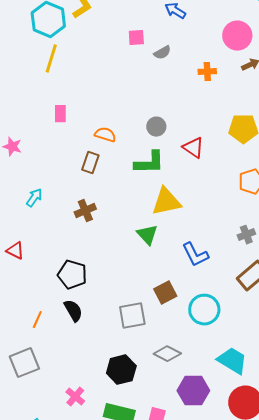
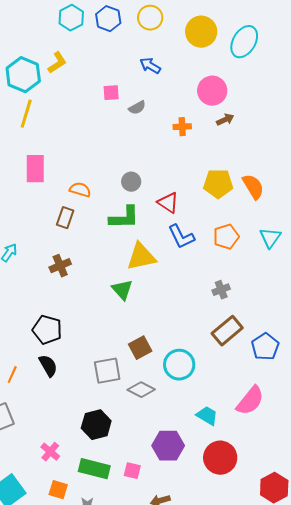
pink rectangle: (60, 114) -> (35, 169), size x1.6
blue L-shape: (195, 255) -> (181, 237), moved
gray diamond: (167, 354) -> (141, 390), moved
cyan trapezoid: (232, 361) -> (207, 416), size x0.7

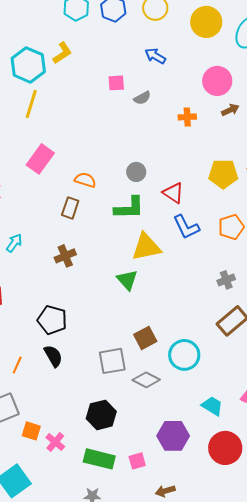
pink rectangle: (35, 169) -> (40, 159), turned 36
pink square: (132, 471) -> (137, 461), turned -30
orange square: (58, 490) -> (31, 431), moved

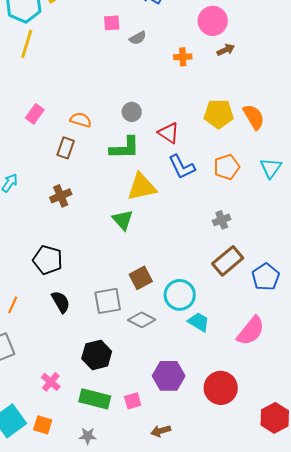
pink rectangle: (40, 159) -> (35, 114), moved, size x0.7
black semicircle: (53, 356) -> (61, 302), moved
cyan trapezoid: (212, 406) -> (199, 322), moved
orange square: (31, 431) -> (43, 425), moved

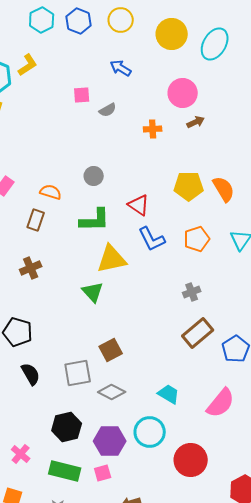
gray circle: (132, 112) -> (94, 176), moved
cyan circle: (180, 295) -> (150, 432), moved
purple hexagon: (169, 376) -> (110, 441), moved

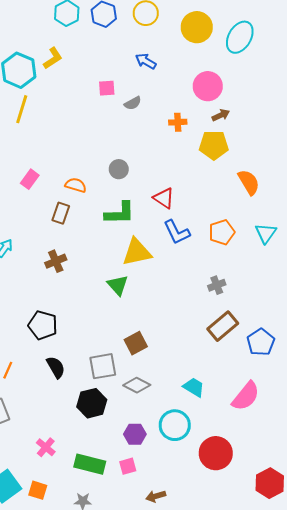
yellow pentagon: (189, 186) -> (214, 145), moved
black hexagon: (67, 427) -> (92, 403), moved
purple hexagon: (110, 441) -> (135, 434), size x0.7

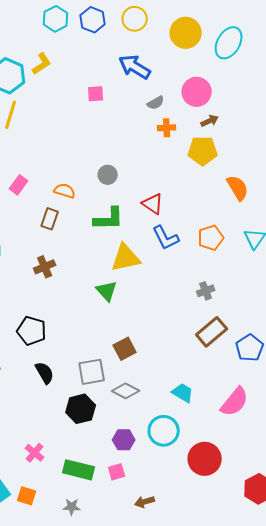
blue arrow: (146, 61) -> (135, 67), size x1.5
gray semicircle: (133, 103) -> (156, 103), moved

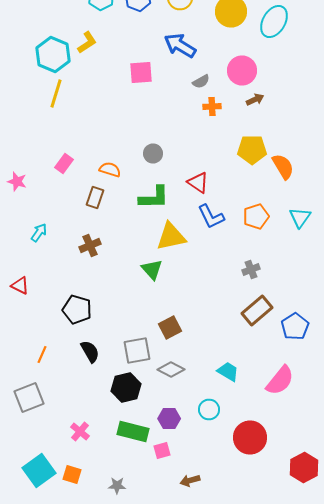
pink square: (96, 94) -> (141, 72), size x1.4
yellow pentagon: (203, 151) -> (252, 150), moved
cyan circle: (164, 431) -> (209, 410), size x0.7
green rectangle: (79, 470) -> (133, 432), moved

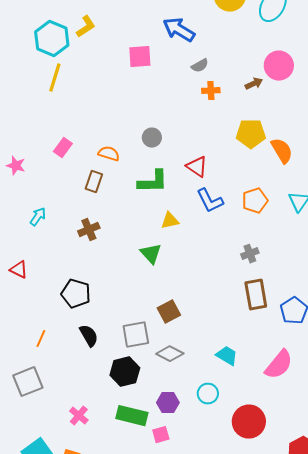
pink circle: (242, 70) -> (279, 66), moved
yellow triangle: (171, 236) -> (170, 221), size x0.6
brown rectangle: (257, 310) -> (256, 295), turned -60

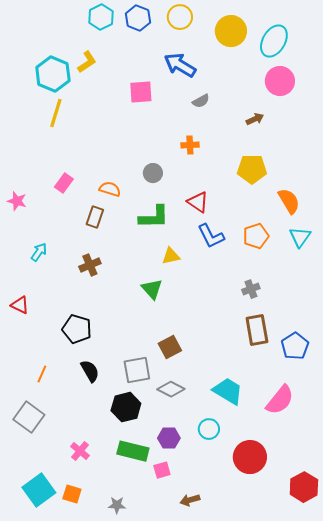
pink circle: (279, 66) -> (280, 81), moved
orange cross: (211, 91) -> (190, 145), moved
orange semicircle: (282, 151) -> (289, 201), moved
cyan trapezoid: (227, 356) -> (228, 391), size x1.4
gray square: (28, 382) -> (29, 417), turned -32

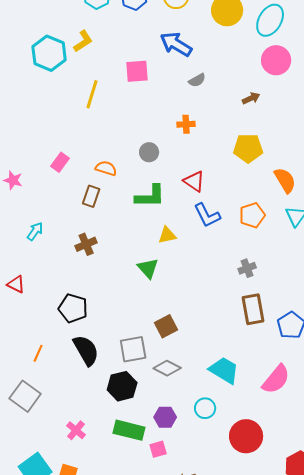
yellow line: (56, 113) -> (92, 94), moved
black semicircle: (90, 371) -> (86, 350), size x1.4

